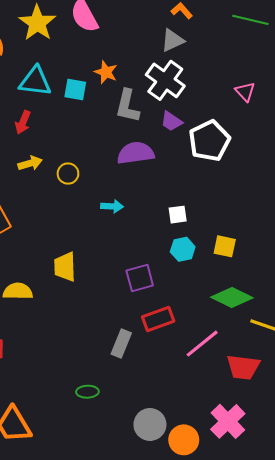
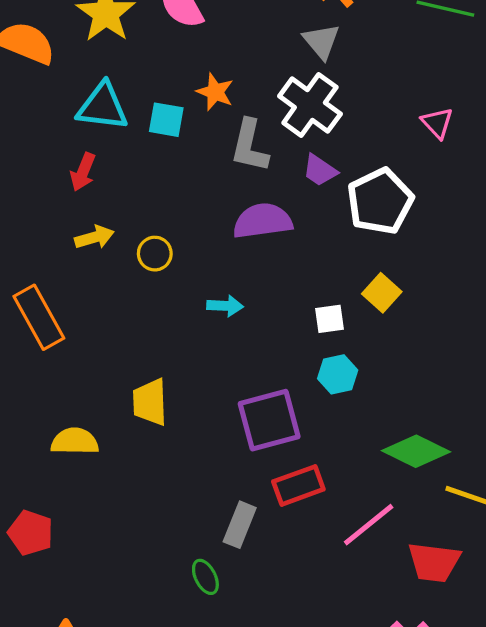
gray triangle: (172, 40) -> (321, 41), turned -45
yellow square: (225, 246) -> (382, 293), moved, turned 30
purple square: (140, 278) -> (269, 420), size x1.4
green ellipse: (87, 392) -> (205, 577), moved, turned 65

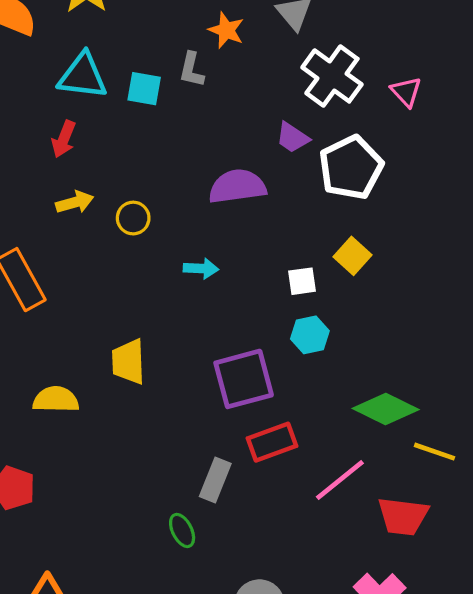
orange star: (215, 92) -> (226, 30), moved
white cross: (310, 105) -> (332, 76), moved
gray L-shape: (249, 146) -> (192, 70), moved, size x0.7

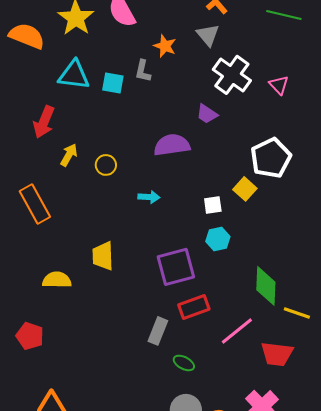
red arrow: (64, 139) -> (44, 122), moved, size x1.4
white pentagon: (351, 168) -> (271, 158), moved
yellow arrow: (75, 202) -> (69, 155), turned -45
green diamond: (386, 409) -> (266, 286), turned 66
green ellipse: (182, 530) -> (184, 363), moved, turned -35

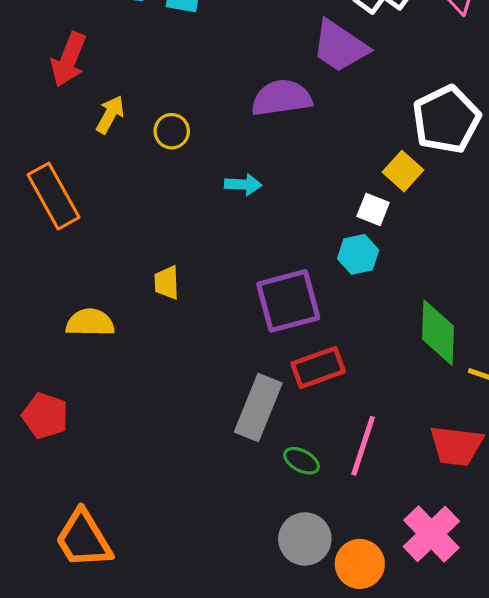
purple trapezoid: (207, 114) -> (340, 46), size x1.6
white square: (213, 205) -> (373, 209), moved, turned 30
yellow trapezoid: (103, 256) -> (167, 283), size x0.7
gray rectangle: (158, 331) -> (258, 407), size x1.4
pink line: (237, 331) -> (363, 446), moved, turned -33

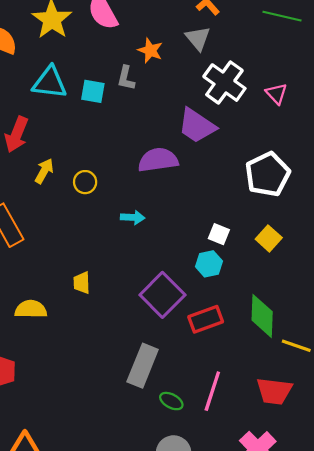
yellow square: (403, 171) -> (269, 238), moved
purple square: (288, 301) -> (162, 295), turned -30
red rectangle: (318, 368) -> (206, 319), moved

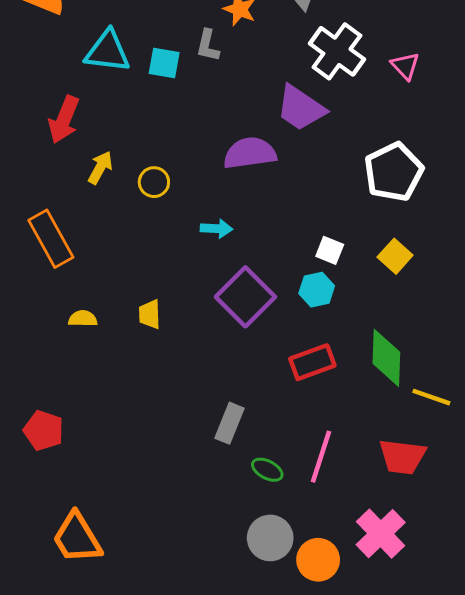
purple square: (162, 295) -> (245, 297), moved
yellow semicircle: (31, 309) -> (83, 319), moved, size x0.7
gray rectangle: (143, 366) -> (229, 423), size x0.7

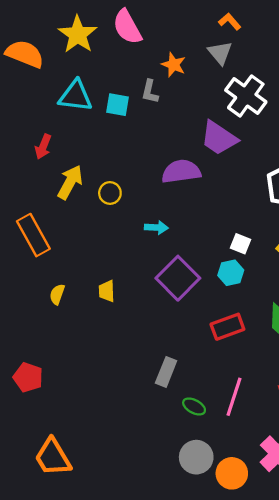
red arrow: (64, 120) -> (43, 147), size x0.7
yellow arrow: (100, 168) -> (70, 182), size x1.4
yellow semicircle: (83, 319) -> (57, 294), turned -72

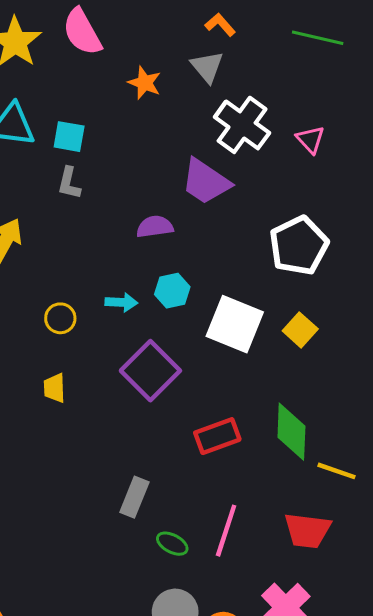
gray L-shape: (150, 92) -> (69, 183), moved
purple semicircle: (181, 171) -> (155, 227), size x0.7
yellow circle: (110, 193) -> (60, 318), moved
white square: (240, 244) -> (235, 324), size x2.0
cyan hexagon: (231, 273) -> (172, 291), moved

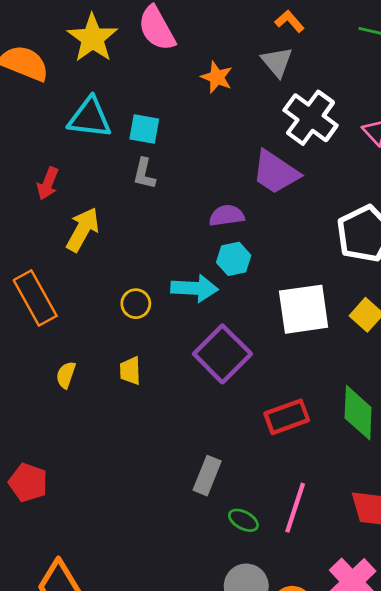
cyan hexagon: (172, 291) -> (234, 259), moved
cyan arrow: (121, 302) -> (195, 288), size x1.5
white square: (235, 324) -> (304, 309), turned -30

